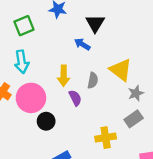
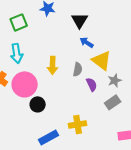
blue arrow: (82, 44) -> (87, 42), moved
purple semicircle: (75, 98) -> (92, 84), moved
yellow cross: (106, 138) -> (78, 124), moved

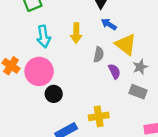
cyan arrow: (17, 53) -> (44, 37), moved
yellow arrow: (53, 65) -> (76, 33), moved
gray rectangle: (113, 102) -> (138, 92), turned 56

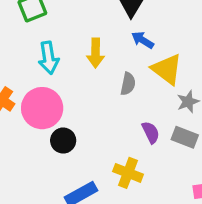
purple semicircle: (114, 71) -> (151, 132), moved
yellow cross: (99, 116) -> (128, 173), turned 30

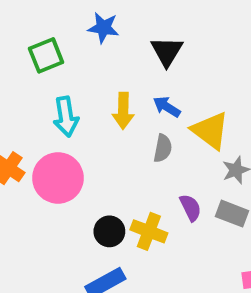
blue arrow: (143, 40) -> (167, 107), moved
black circle: (63, 141) -> (109, 231), moved
yellow cross: (128, 173) -> (149, 231), moved

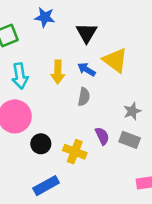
yellow triangle: (210, 131) -> (115, 60), moved
black circle: (109, 231) -> (41, 144), moved

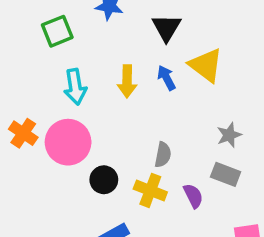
blue arrow: (86, 69) -> (166, 78), turned 30
gray semicircle: (84, 97) -> (163, 155), moved
purple semicircle: (102, 136) -> (193, 196), moved

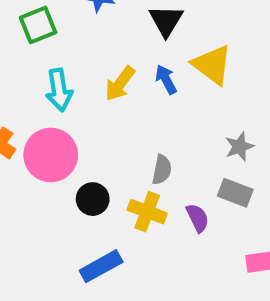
yellow arrow: (127, 81) -> (120, 84), turned 36

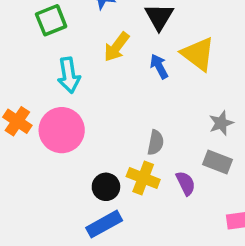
yellow arrow: (120, 84) -> (117, 47), moved
black circle: (93, 199) -> (106, 187), moved

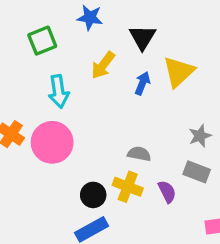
yellow triangle: (198, 54) -> (179, 72), turned 40
blue arrow: (159, 66) -> (142, 83), turned 50
gray semicircle: (156, 143) -> (139, 154), turned -90

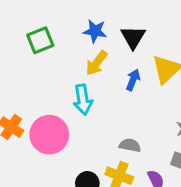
blue star: (90, 18) -> (95, 31), moved
cyan arrow: (59, 91) -> (83, 100), moved

